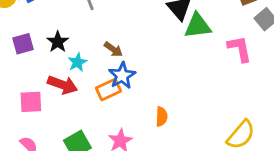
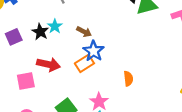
cyan star: (77, 62) -> (55, 26), moved

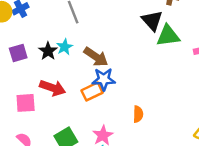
brown arrow: (84, 32) -> (96, 57), size x1.5
blue star: (94, 51) -> (104, 79), turned 30

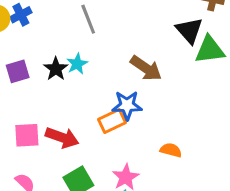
brown arrow: (96, 57) -> (146, 68), moved
red arrow: (53, 88) -> (62, 137), moved
orange semicircle: (138, 114) -> (171, 150), turned -77

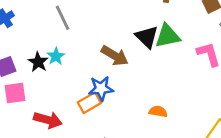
black triangle: (189, 30) -> (147, 37), moved
pink square: (27, 135) -> (15, 93), moved
orange semicircle: (171, 150) -> (158, 111), moved

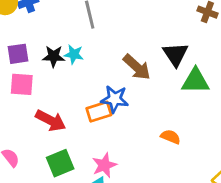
green triangle: (168, 36) -> (195, 81), moved
cyan star: (56, 56) -> (74, 54), turned 30
black star: (38, 62) -> (54, 56), turned 30

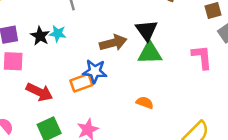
black star: (54, 56) -> (40, 36), turned 30
brown arrow: (137, 67) -> (113, 43), turned -55
green triangle: (195, 81) -> (150, 53), moved

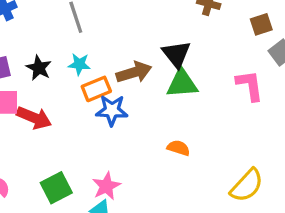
cyan star: (58, 34) -> (79, 64), moved
orange rectangle: (81, 83) -> (96, 89), moved
red arrow: (39, 92) -> (34, 118), moved

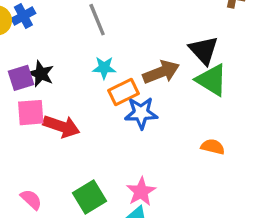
black star: (39, 68) -> (41, 74), moved
green triangle: (182, 83) -> (212, 80), turned 40

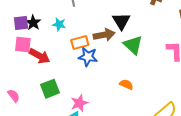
black triangle: (204, 50) -> (121, 21), moved
cyan star: (104, 68) -> (59, 24), moved
green square: (89, 197) -> (50, 89), moved

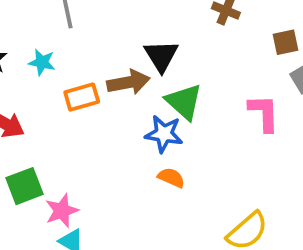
blue star: (88, 57) -> (164, 134), moved
pink star: (79, 103) -> (62, 211), moved

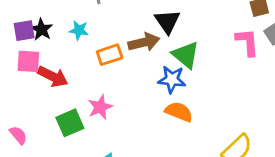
pink L-shape: (264, 113) -> (247, 42), moved
orange semicircle: (171, 178) -> (179, 112), size x1.4
pink star: (62, 211) -> (100, 107), moved

